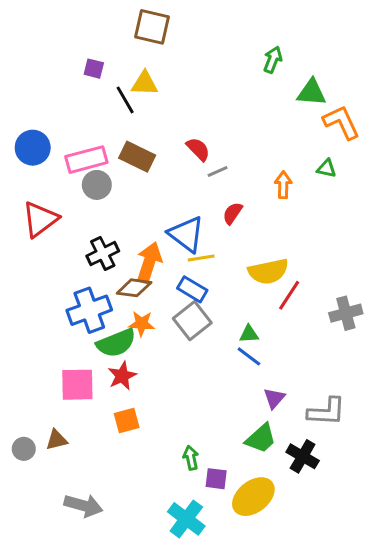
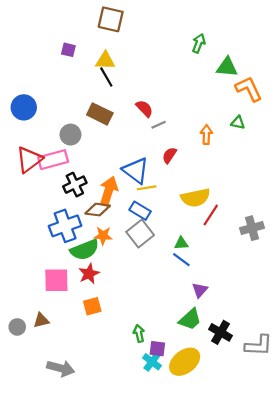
black line: (125, 100) -> (106, 77), moved
pink rectangle: (86, 160) -> (53, 160), moved
gray L-shape: (326, 412) -> (259, 345), moved
cyan cross: (186, 519) -> (152, 362), moved, size x0.7

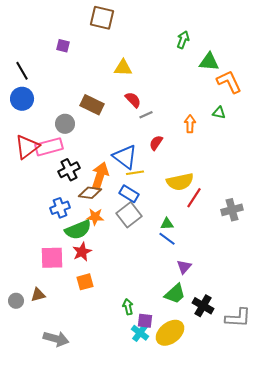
yellow triangle: (105, 61) -> (123, 68), moved
black line: (106, 77) -> (22, 71), moved
blue cross: (65, 226) -> (60, 208), size x0.7

